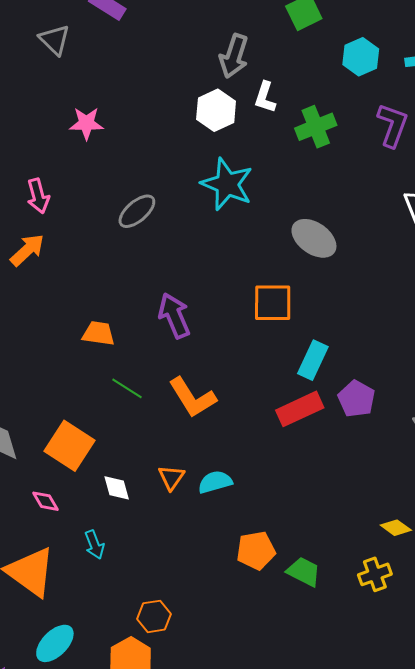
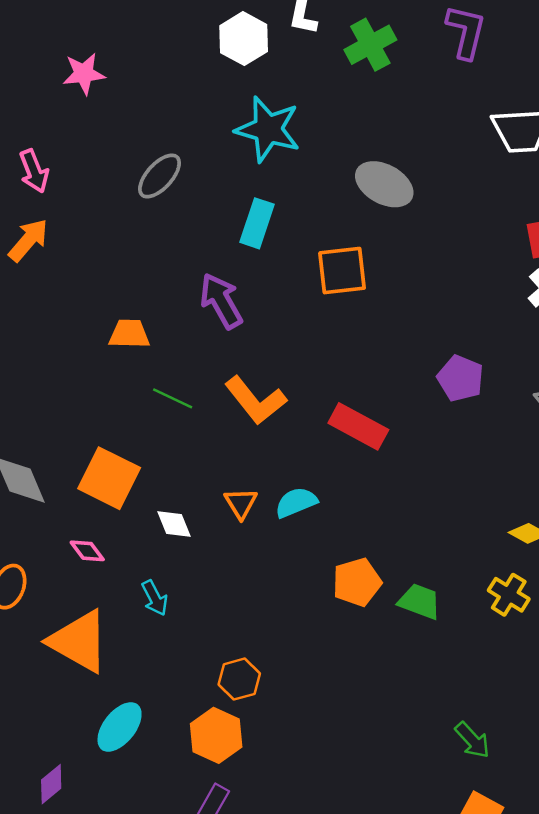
cyan rectangle: (313, 360) -> (257, 223), moved
red rectangle: (300, 409) -> (358, 426), moved, turned 60
yellow cross: (375, 574) -> (509, 595), turned -32

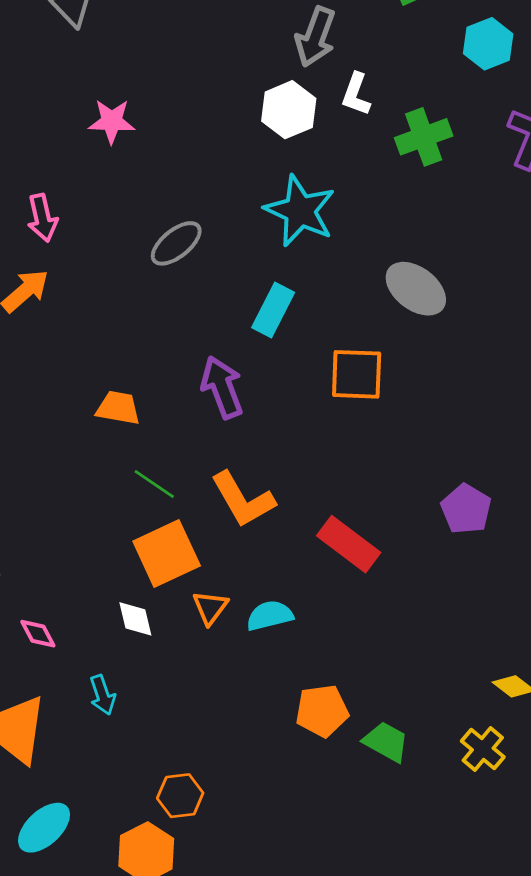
orange square: (109, 478) -> (167, 554), moved, turned 30

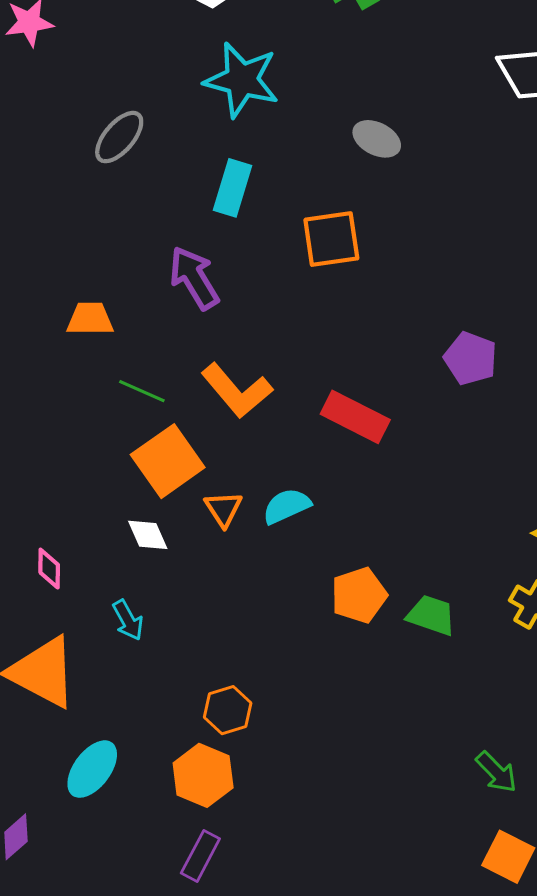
gray ellipse: (416, 289) -> (377, 139), size x0.7
pink diamond: (38, 634) -> (49, 569), turned 39

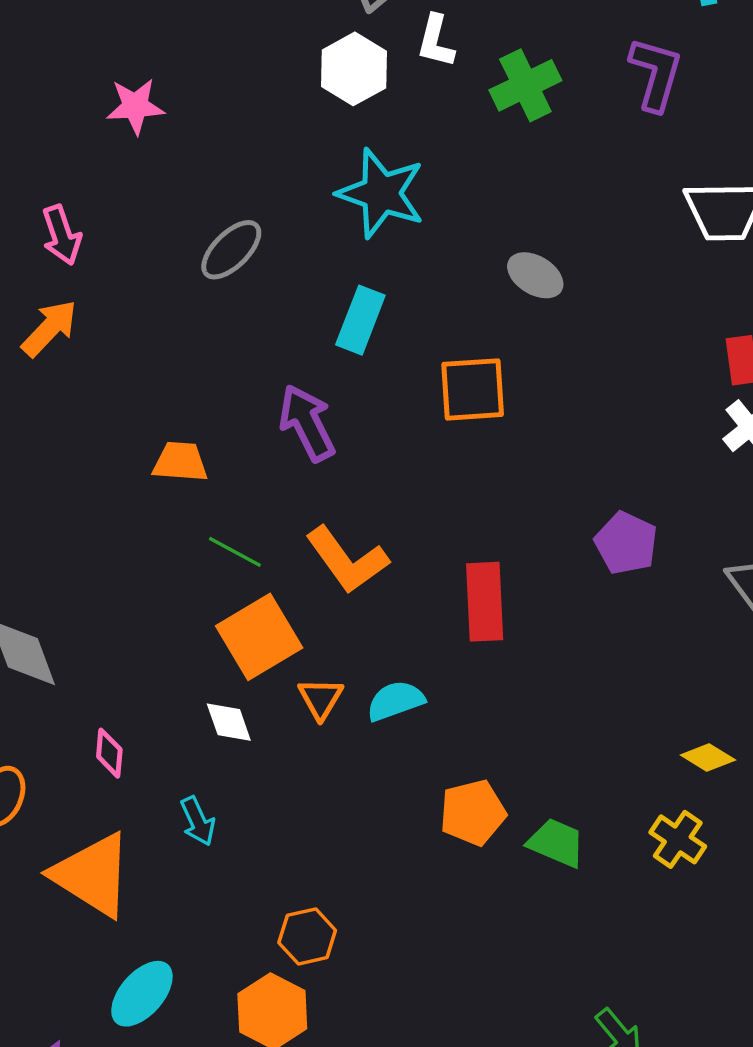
red rectangle: (355, 417) -> (485, 602), turned 56

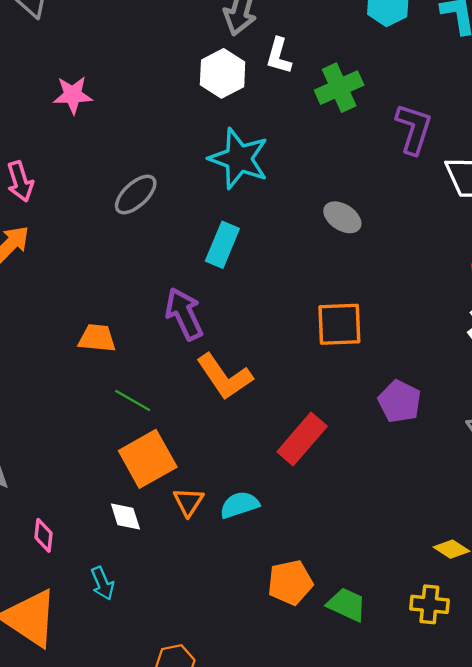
purple L-shape: (656, 74) -> (414, 129), moved
orange square: (473, 389) -> (339, 324), moved
orange L-shape: (347, 560) -> (224, 377), moved
red rectangle: (485, 602) -> (302, 439), turned 42
yellow cross: (678, 839) -> (429, 604), turned -30

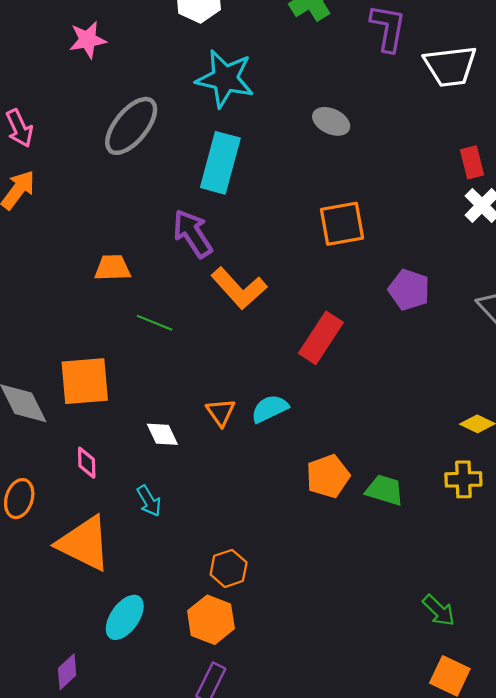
pink star: (73, 95) -> (88, 40), moved
gray ellipse: (136, 194) -> (131, 126), size x1.4
cyan rectangle: (222, 245) -> (220, 163), size x1.4
orange square: (148, 459) -> (85, 381), moved, turned 32

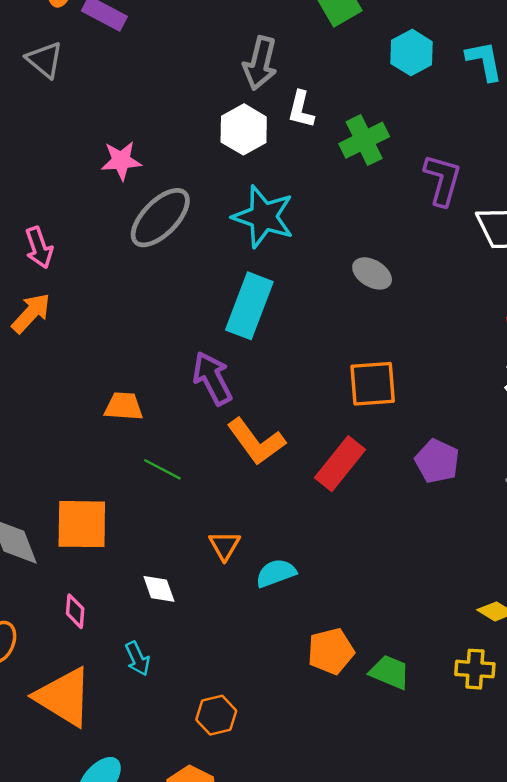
gray ellipse: (131, 126) -> (160, 218), moved
red rectangle: (321, 338) -> (340, 464), moved
orange triangle: (221, 412) -> (225, 545), moved
orange hexagon: (229, 568) -> (216, 715), moved

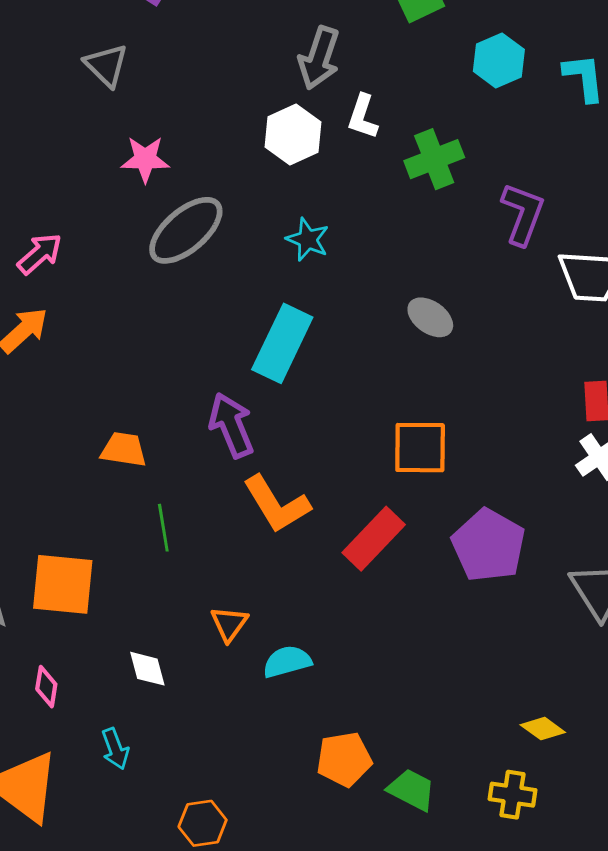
gray triangle: (45, 60) -> (106, 65), moved
cyan star: (263, 217) -> (308, 239), size x0.6
pink arrow: (39, 248) -> (40, 254), turned -117
purple pentagon: (437, 461) -> (489, 545), size x1.4
green line: (162, 469) -> (163, 528), turned 48

